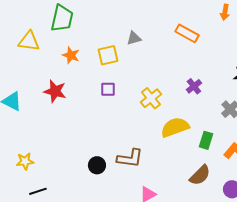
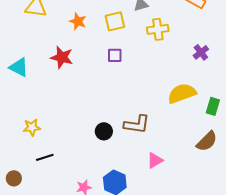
yellow cross: (151, 98) -> (158, 29), moved, turned 30

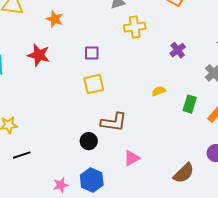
yellow square: (115, 21) -> (94, 84), moved
yellow semicircle: (182, 93) -> (159, 91), size x0.5
black circle: (104, 131) -> (89, 141), moved
brown semicircle: (207, 141) -> (184, 173), moved

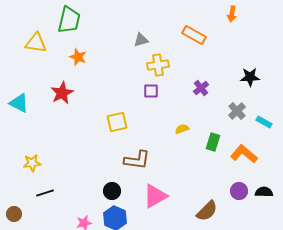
purple square: (92, 53) -> (151, 91), moved
red star: (39, 55) -> (62, 93), turned 30
black circle: (89, 141) -> (112, 191), moved
pink triangle: (132, 158) -> (155, 196), size x1.5

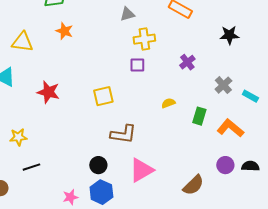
yellow triangle: (36, 43) -> (22, 42), moved
black star: (250, 77) -> (229, 35), moved
red star: (62, 93) -> (48, 92), moved, turned -30

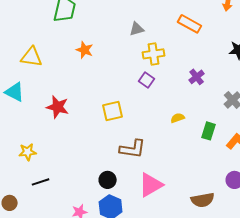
orange star: (64, 31) -> (85, 50), moved
purple square: (137, 65) -> (147, 80), turned 35
brown semicircle: (193, 185) -> (203, 200), turned 35

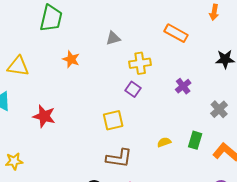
gray triangle: (137, 29) -> (113, 38), moved
yellow square: (113, 111) -> (113, 120), moved
yellow semicircle: (178, 118) -> (164, 142), moved

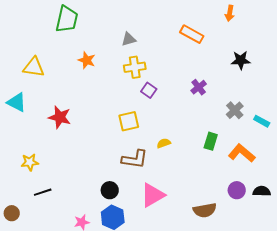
yellow cross: (140, 63) -> (135, 67), moved
yellow semicircle: (164, 142) -> (164, 143), moved

